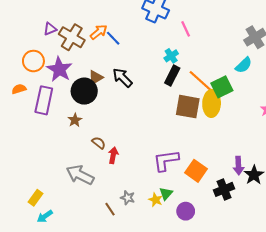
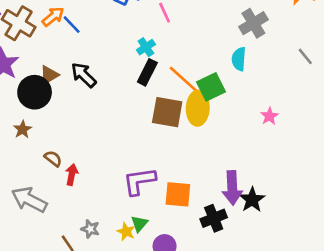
cyan semicircle: (244, 65) -> (239, 59), turned 138
purple arrow: (238, 166) -> (232, 188), size x1.4
orange square: (196, 171) -> (178, 194), turned -30

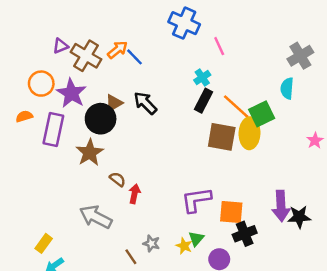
brown star: (23, 129) -> (90, 153), size x1.6
black star: (252, 200) -> (299, 217), turned 30
black cross: (214, 218) -> (245, 234), moved

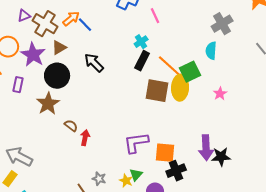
brown triangle: (114, 103) -> (59, 48), moved
purple rectangle: (53, 130) -> (18, 85), size x0.6
pink star: (315, 141) -> (220, 94), moved
gray arrow: (96, 217) -> (19, 157), moved

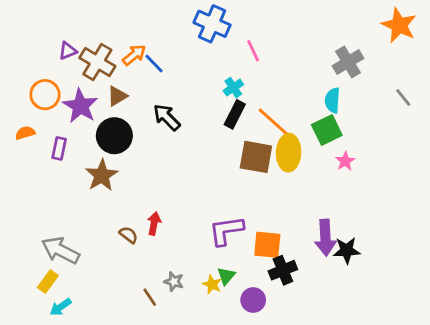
green square: (190, 72) -> (327, 130), moved
brown semicircle: (71, 126) -> (129, 235), moved

